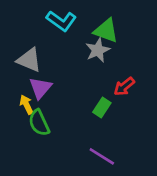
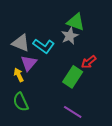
cyan L-shape: (61, 21) -> (44, 46), moved
green rectangle: (102, 107) -> (73, 77), size x1.5
green semicircle: (39, 123) -> (21, 102), moved

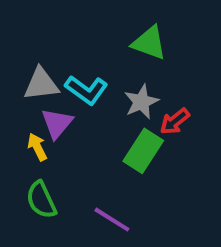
gray star: (70, 36) -> (141, 102), moved
gray triangle: (21, 43) -> (41, 84), turned -30
purple line: (73, 112) -> (112, 220), moved

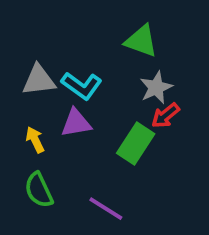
gray star: (141, 102) -> (156, 88), moved
purple triangle: (57, 123) -> (76, 123), moved, turned 40

